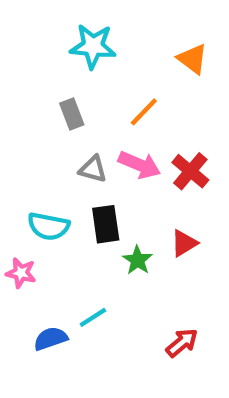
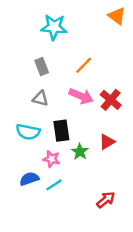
orange triangle: (192, 59) -> (117, 16), moved
gray triangle: (93, 169) -> (40, 99), moved
pink star: (21, 273) -> (51, 159), moved
blue semicircle: (51, 339) -> (29, 179), moved

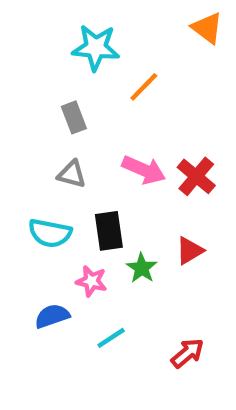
orange line: (84, 65) -> (144, 87), moved
cyan line: (54, 185) -> (111, 338), moved

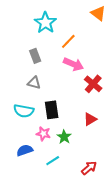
cyan star: (96, 48) -> (45, 23), turned 30
pink arrow: (144, 170) -> (73, 64), moved
green star: (142, 268) -> (64, 137), moved

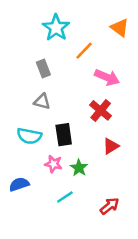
orange triangle: (98, 13) -> (120, 28), moved
pink arrow: (73, 64) -> (107, 77), moved
red cross: (93, 84) -> (101, 110), moved
blue semicircle: (25, 150) -> (19, 184), moved

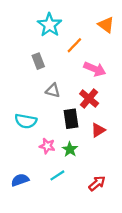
gray triangle: (42, 102) -> (53, 91), moved
black rectangle: (64, 135) -> (71, 119), moved
blue semicircle: (19, 184) -> (20, 180), moved

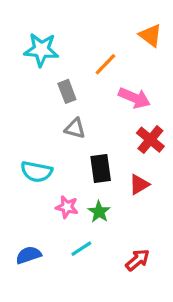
cyan star: (49, 25) -> (41, 50), moved, turned -30
gray rectangle: (38, 61) -> (67, 91), moved
red cross: (89, 98) -> (150, 140), moved

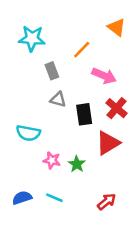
black rectangle: (101, 168) -> (84, 114), moved
red triangle: (139, 184) -> (108, 143), size x1.5
cyan line: (81, 249) -> (54, 198), moved, turned 56

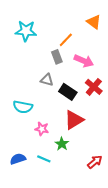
gray rectangle: (52, 71) -> (57, 57), moved
black rectangle: (84, 114) -> (68, 92), turned -48
red triangle: (108, 143) -> (74, 120), moved
green star: (77, 164) -> (62, 144), moved
red arrow: (107, 201) -> (95, 162), moved

